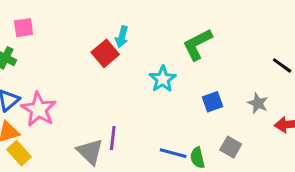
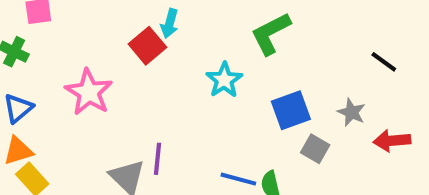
blue square: (213, 102) -> (291, 110), size x1.4
pink star: (39, 109) -> (89, 92), moved
gray square: (231, 147) -> (315, 149), moved

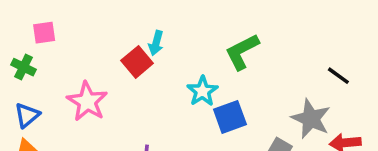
blue square: (291, 110) -> (230, 117), moved
gray star: (352, 112) -> (311, 119), size x1.6

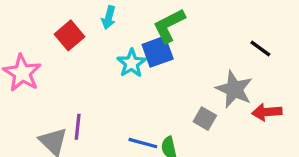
cyan arrow: (156, 43) -> (109, 17), moved
blue square: (230, 117) -> (158, 52), moved

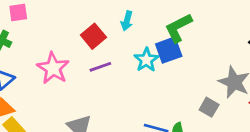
purple line: (78, 127) -> (100, 67), moved, turned 65

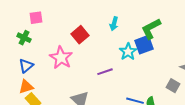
red square: (93, 36) -> (80, 35), moved
purple line: (100, 67) -> (105, 72), moved

